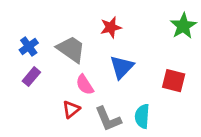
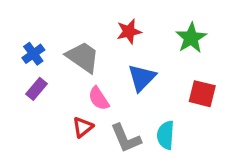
green star: (183, 26) -> (191, 38), moved

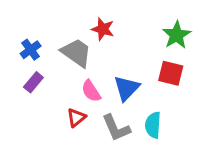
red star: (129, 32) -> (103, 29), moved, turned 30
blue triangle: (142, 78) -> (126, 88), moved
red square: (202, 94) -> (171, 73), moved

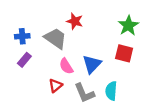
blue cross: (31, 50) -> (22, 36), turned 32

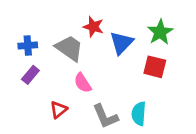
blue triangle: (92, 64) -> (121, 43), moved
red triangle: (55, 86) -> (59, 110), moved

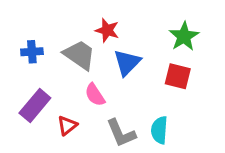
blue triangle: (121, 43) -> (127, 63), moved
purple rectangle: (30, 75) -> (35, 105), moved, size x1.5

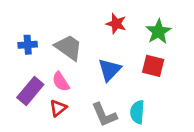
red star: (107, 30) -> (116, 24), moved
blue triangle: (127, 63) -> (110, 70), moved
pink semicircle: (95, 95) -> (61, 82), moved

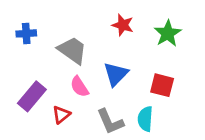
blue cross: (28, 45) -> (26, 33), moved
red square: (153, 66) -> (162, 85), moved
pink semicircle: (61, 82) -> (79, 87), moved

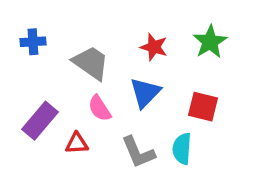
red star: (123, 25) -> (154, 47), moved
red triangle: (61, 115) -> (77, 143), turned 36

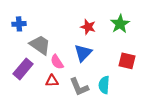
gray trapezoid: (91, 63) -> (40, 45), moved
red square: (203, 107) -> (127, 61), moved
red triangle: (77, 143) -> (52, 81), moved

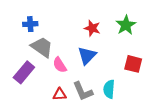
blue cross: (19, 24) -> (30, 24), moved
red triangle: (52, 81) -> (60, 94), moved

